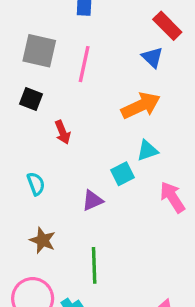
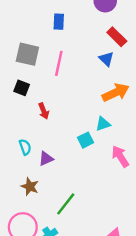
orange arrow: (141, 106) -> (116, 92), moved
purple triangle: (92, 200) -> (46, 159), moved
green line: (94, 265) -> (66, 204), turned 40

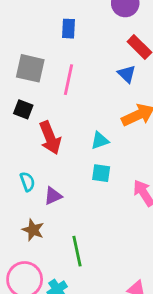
red arrow: (44, 111) -> (50, 138), size x1.6
cyan triangle: (103, 124) -> (100, 141), moved
cyan square: (85, 140) -> (101, 173), turned 35
green line: (66, 204) -> (77, 251), turned -50

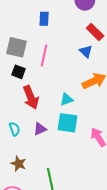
black square: (23, 109) -> (19, 72), moved
cyan square: (101, 173) -> (68, 123), size x1.5
purple triangle: (53, 196) -> (40, 129), moved

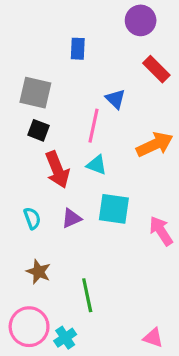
blue triangle: (86, 51) -> (115, 99), moved
pink line: (44, 55) -> (93, 126), moved
cyan triangle: (67, 99) -> (97, 165), moved, turned 40

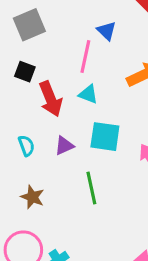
gray square: (35, 93) -> (29, 25), turned -36
black square: (38, 130) -> (25, 72), moved
green line: (87, 295) -> (91, 188), moved

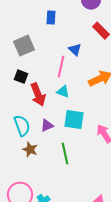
cyan semicircle: (26, 146) -> (22, 126), size x1.5
brown star: (32, 197) -> (30, 150), moved

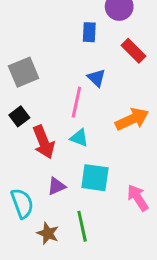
blue rectangle: (51, 18) -> (89, 32), moved
black square: (21, 77) -> (19, 116), turned 32
cyan semicircle: (22, 126) -> (22, 203), moved
brown star: (30, 150) -> (48, 233), moved

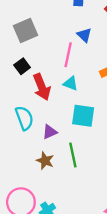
purple triangle: (56, 186) -> (50, 132), moved
cyan semicircle: (22, 203) -> (24, 118), moved

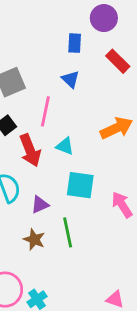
blue triangle: (84, 35) -> (70, 79), moved
pink line: (68, 55) -> (45, 111), moved

